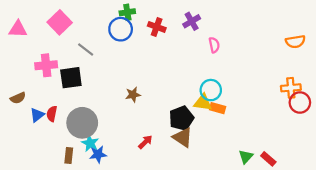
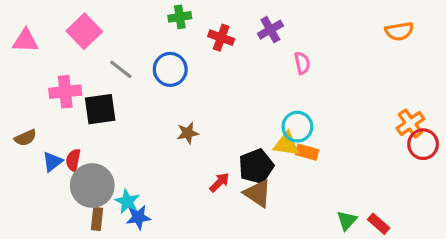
blue circle: (121, 29) -> (170, 69), moved
orange semicircle: (295, 42) -> (399, 31), moved
orange cross: (291, 88) -> (410, 123), turned -30
gray circle: (82, 123) -> (92, 186), moved
red arrow: (145, 142) -> (220, 182), moved

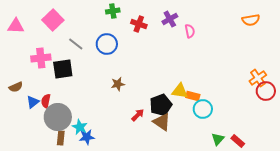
pink semicircle: (302, 63) -> (190, 31), moved
cyan circle: (297, 127) -> (203, 109), moved

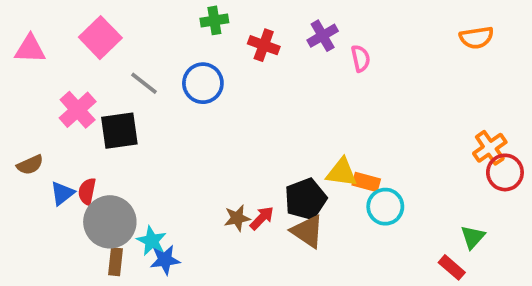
pink cross: (41, 58) -> (78, 110), turned -36
brown star: (118, 84) -> (237, 218), moved
green triangle: (218, 139) -> (473, 237), moved

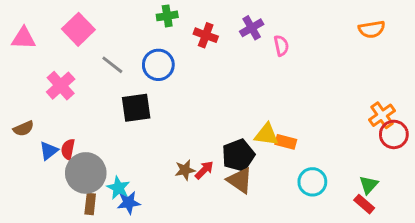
black square: (119, 131) -> (136, 108), moved
cyan circle: (385, 207) -> (312, 182), moved
red rectangle: (452, 267) -> (364, 204), moved

